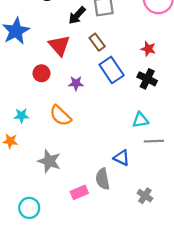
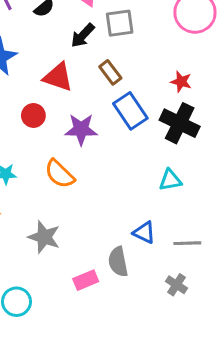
red triangle: (59, 45) -> (58, 77), turned -30
black cross: (147, 79) -> (180, 123), size x1.4
purple star: (76, 83) -> (81, 129), size x1.5
gray line: (154, 141) -> (187, 243), moved

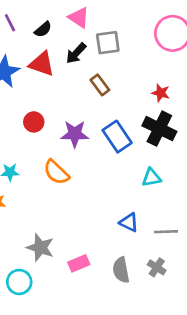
red triangle: (58, 77) -> (42, 64), moved
blue rectangle: (130, 111) -> (117, 137), moved
gray star: (44, 237) -> (40, 248), moved
gray semicircle: (118, 262) -> (121, 270), moved

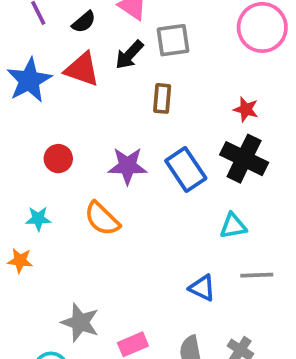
brown rectangle: (100, 85) -> (162, 98), turned 42
red circle: (34, 122) -> (58, 159), moved
gray line: (166, 232) -> (257, 275), moved

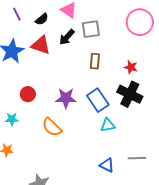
brown rectangle: (162, 98) -> (95, 61), moved
cyan star: (38, 219) -> (12, 119), moved
cyan triangle: (233, 226) -> (108, 125), moved

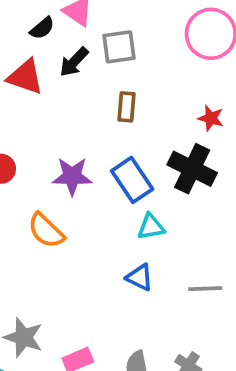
black semicircle: (42, 19) -> (42, 28), moved
red star: (131, 67) -> (211, 118), moved
blue triangle: (107, 165) -> (140, 277), moved

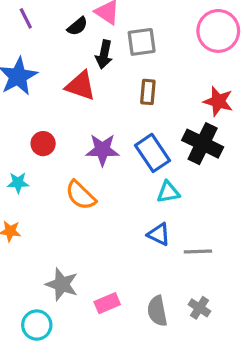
black arrow: (74, 62) -> (104, 54), turned -32
red triangle: (25, 77) -> (81, 86), moved
red star: (211, 118) -> (218, 101), size x1.4
gray line: (205, 289) -> (198, 252), moved

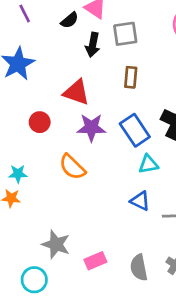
red triangle: (81, 86) -> (76, 92), moved
cyan star: (18, 183) -> (18, 174), moved

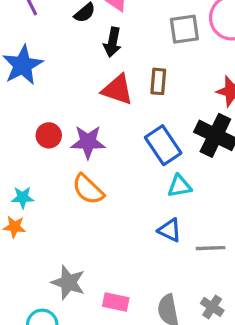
gray square: (125, 34) -> (184, 29), moved
red triangle: (76, 92) -> (117, 90), moved
purple star: (91, 128) -> (88, 142), moved
pink rectangle: (95, 261) -> (116, 302), turned 35

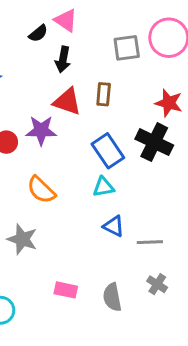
purple star: (88, 142) -> (41, 130), moved
cyan triangle: (179, 186) -> (104, 187), moved
gray star: (68, 282) -> (22, 239), moved
gray cross: (212, 307) -> (157, 284), moved

